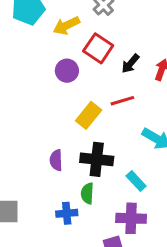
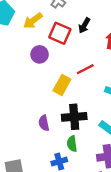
black arrow: (130, 64) -> (84, 25), moved

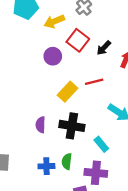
black arrow: (84, 25) -> (104, 48), moved
green semicircle: (72, 144) -> (67, 161), moved

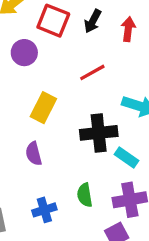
yellow rectangle: (67, 92) -> (43, 108), moved
black cross: (72, 126) -> (99, 133), moved
blue cross: (46, 166) -> (44, 210), moved

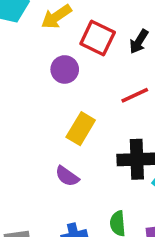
purple semicircle: (34, 154) -> (67, 176), turned -45

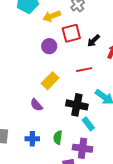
red square: (98, 38) -> (71, 33), turned 36

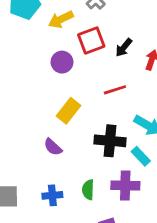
cyan rectangle: (88, 124) -> (141, 156), moved
purple cross: (83, 148) -> (125, 186), moved

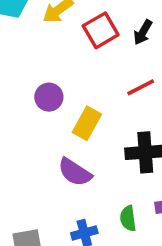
purple circle: (62, 62) -> (49, 97), moved
purple semicircle: (53, 147) -> (75, 172), size x1.4

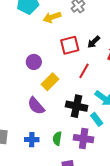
red square: (101, 30) -> (70, 45), moved
red line: (141, 87) -> (84, 71), turned -49

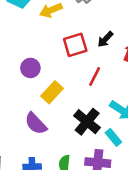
black cross: (77, 106) -> (87, 122), turned 30

